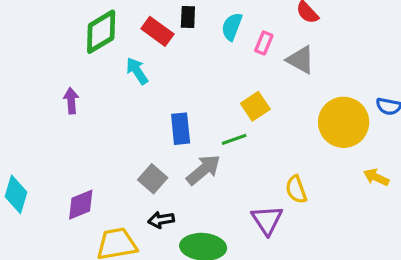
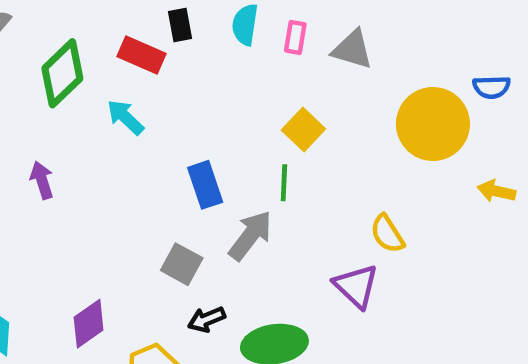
green line: (234, 139) -> (284, 183), turned -55

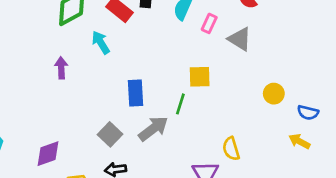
blue semicircle: (491, 87) -> (308, 113), moved
yellow circle: (433, 124) -> (274, 94), size x0.5
yellow square: (303, 129) -> (200, 77), turned 30
purple arrow: (42, 180) -> (61, 68), moved

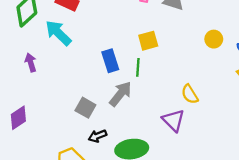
cyan arrow: (101, 42) -> (58, 33), size x1.4
blue rectangle: (135, 93) -> (110, 61), moved
purple diamond: (48, 154) -> (18, 118), moved

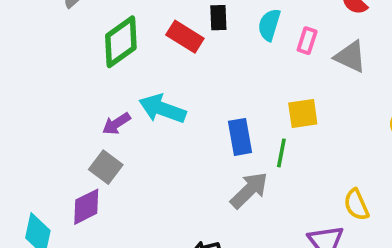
cyan arrow: (58, 33) -> (162, 109), moved, turned -32
purple arrow: (31, 63) -> (116, 124), turned -114
gray square: (85, 108) -> (106, 167), moved

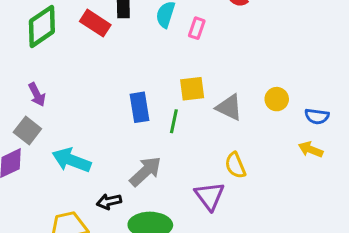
gray triangle: (350, 57) -> (229, 107), moved
cyan arrow: (162, 109) -> (72, 160), moved
purple arrow: (116, 124) -> (37, 95), turned -85
gray arrow: (249, 190) -> (145, 171), moved

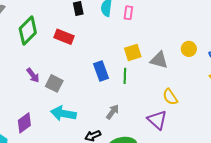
red rectangle: (95, 23) -> (64, 37), moved
gray square: (27, 131) -> (54, 83), moved
gray arrow: (145, 171) -> (113, 112), size x0.7

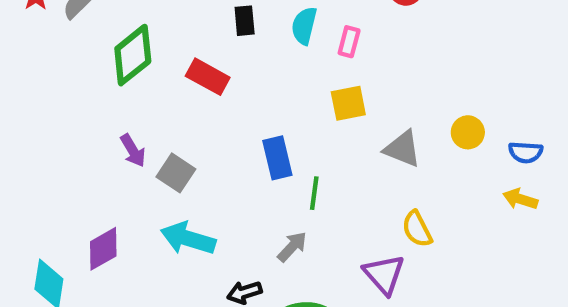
yellow square: (133, 53) -> (348, 103), moved
green line: (125, 76) -> (314, 193), moved

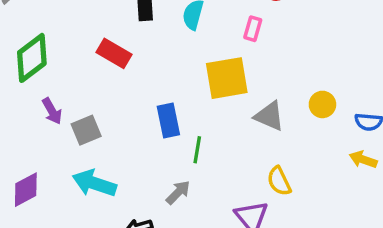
pink rectangle: (349, 42) -> (253, 29), moved
green diamond: (133, 55) -> (32, 58), moved
yellow square: (348, 103) -> (227, 78), size x1.5
gray square: (176, 173) -> (86, 130), turned 32

